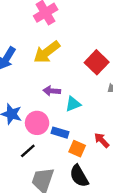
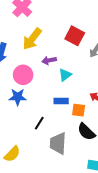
purple arrow: (52, 91) -> (49, 60), moved
pink circle: (37, 123) -> (23, 75), moved

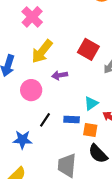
cyan triangle: (65, 75) -> (91, 103), moved
blue star: (18, 97) -> (22, 140), moved
black line: (39, 123) -> (45, 120), moved

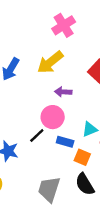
pink cross: (32, 17) -> (64, 25), moved
pink circle: (31, 90) -> (53, 117), moved

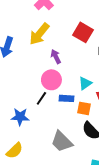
purple arrow: (63, 92) -> (56, 57), turned 72
gray trapezoid: (49, 189) -> (62, 142), turned -50

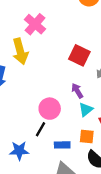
yellow arrow: (39, 34) -> (20, 51), moved, turned -50
purple arrow: (56, 57) -> (77, 91), moved
blue rectangle: (66, 98) -> (62, 145), moved

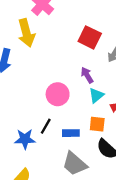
black line: (41, 129) -> (46, 126), moved

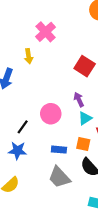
yellow arrow: (26, 33) -> (29, 56), size x0.6
black line: (46, 126) -> (23, 127), moved

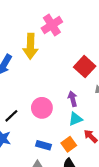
yellow arrow: (29, 56) -> (30, 46), size x1.6
orange square: (83, 144) -> (69, 144), turned 32

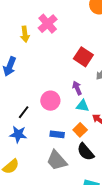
yellow arrow: (30, 46) -> (25, 34), moved, size x0.7
cyan triangle: (75, 119) -> (83, 106), turned 40

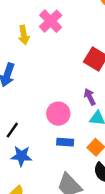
black line: (24, 112) -> (12, 130), moved
blue rectangle: (57, 134) -> (65, 142), moved

